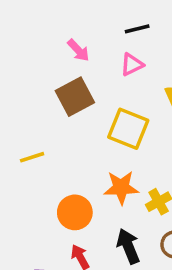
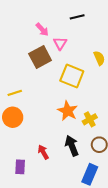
pink triangle: (132, 65) -> (60, 43), moved, turned -32
orange star: (121, 187) -> (68, 111), turned 30
orange circle: (75, 212) -> (13, 117), moved

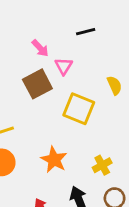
orange star: (68, 111) -> (54, 160), moved

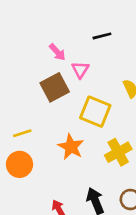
orange star: (54, 160) -> (71, 147), moved
yellow cross: (102, 165) -> (118, 152), moved, size x1.4

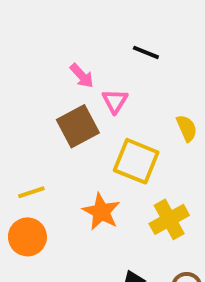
black line: (102, 36) -> (146, 52), turned 36

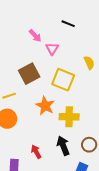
brown square: (78, 126) -> (29, 74), moved
yellow cross: (169, 219) -> (69, 117), moved, turned 30

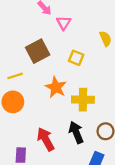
yellow square: (63, 80) -> (76, 58), size x0.6
red arrow: (36, 152) -> (46, 139), size x1.5

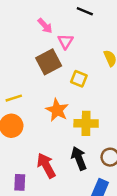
brown square: (38, 51) -> (49, 62), moved

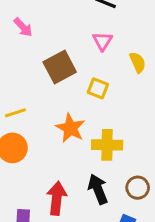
pink arrow: (45, 26) -> (23, 27), moved
pink triangle: (66, 41) -> (102, 41), moved
red arrow: (46, 166) -> (57, 198), turned 35

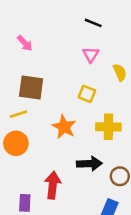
brown square: (60, 67) -> (31, 88), moved, turned 36
yellow cross: (107, 145) -> (108, 127), moved
black arrow: (98, 189) -> (89, 164), moved, turned 110

